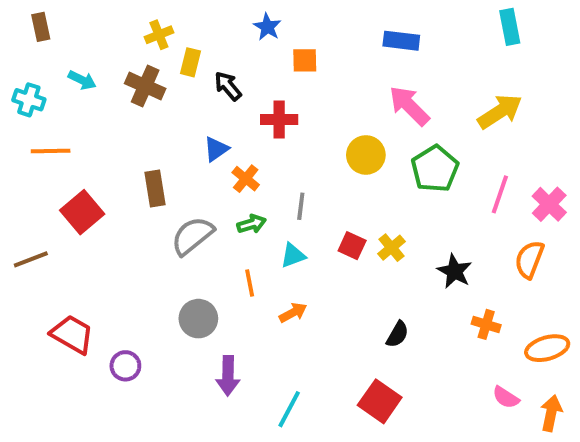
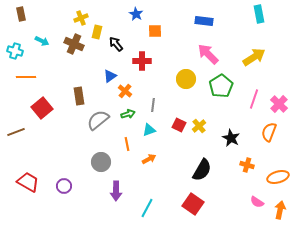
red trapezoid: (72, 334) -> (28, 182), moved
black semicircle: (397, 334) -> (202, 170), size x1.6

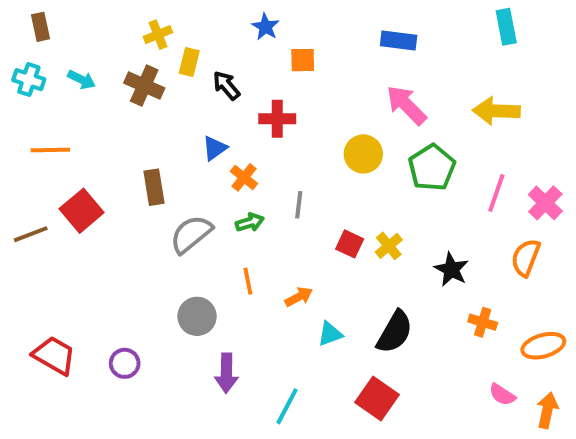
cyan cross: (15, 51) -> (29, 80), moved
yellow arrow: (254, 57) -> (496, 111), turned -145
cyan triangle: (149, 130) -> (330, 334), moved
brown line: (16, 132) -> (31, 234), moved
orange arrow: (149, 159) -> (299, 297), moved

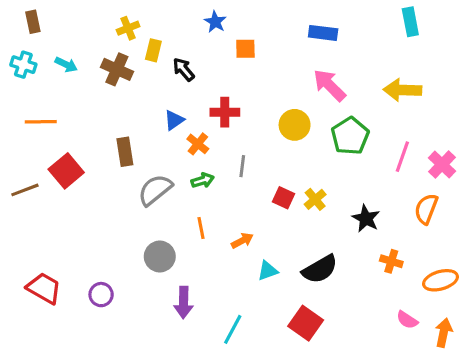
red cross: (277, 119) -> (225, 112), moved
black semicircle: (395, 332) -> (320, 269), turned 30

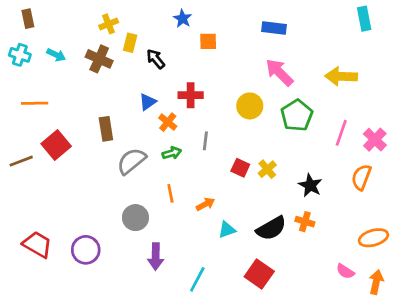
cyan rectangle: (410, 22) -> (364, 19), moved
orange cross: (391, 261) -> (305, 222), moved
purple circle: (101, 295) -> (86, 250), size x1.4

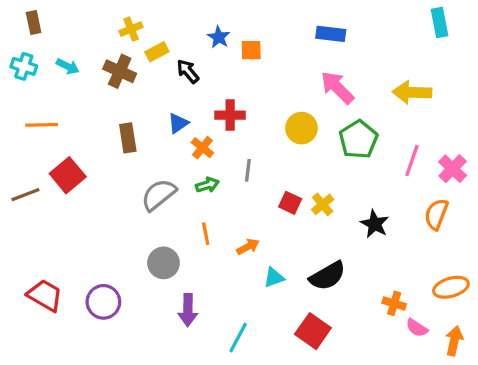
blue star: (183, 19) -> (219, 37), moved
yellow rectangle: (130, 43) -> (157, 52), turned 48
brown rectangle: (106, 129) -> (128, 138), moved
orange cross: (305, 222) -> (394, 303), moved

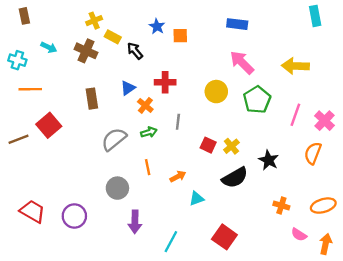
yellow rectangle: (157, 52) -> (113, 37), turned 56
cyan cross: (24, 66) -> (17, 60), moved
black semicircle: (328, 276) -> (235, 178), moved
orange cross: (394, 303) -> (281, 206), moved

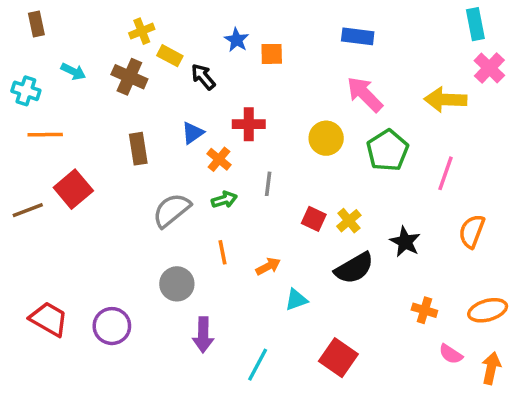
pink cross: (324, 121) -> (489, 68), moved

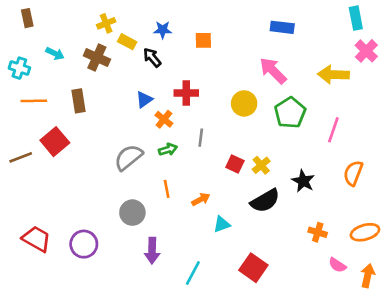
blue rectangle: (358, 36) -> (282, 27), moved
blue star: (237, 40) -> (163, 30), moved, turned -30
brown rectangle: (138, 149) -> (79, 101), moved

